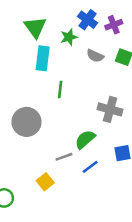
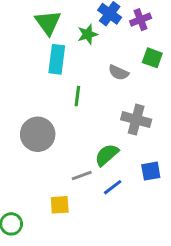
gray semicircle: (95, 56) -> (118, 73), moved
yellow square: (45, 182) -> (60, 205), turned 35

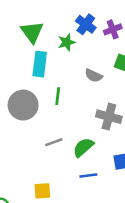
gray circle: (38, 134) -> (23, 105), moved
gray line: (82, 175) -> (54, 142), moved
blue line: (113, 187) -> (88, 176), turned 30

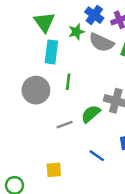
gray semicircle: (94, 76) -> (101, 42), moved, size x1.5
green semicircle: (83, 147) -> (91, 114), moved
blue line: (88, 176) -> (97, 156), turned 42

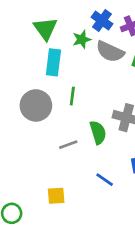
green semicircle: (91, 114) -> (98, 132), turned 114

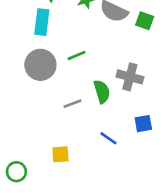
cyan rectangle: (53, 62) -> (42, 22), moved
green line: (72, 96) -> (77, 55), turned 60

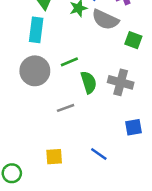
green square: (145, 21) -> (133, 40), moved
green semicircle: (102, 92) -> (89, 82), moved
blue line: (109, 138) -> (99, 154), moved

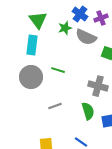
green line: (69, 62) -> (58, 70), turned 40
green semicircle: (89, 82) -> (88, 111), moved

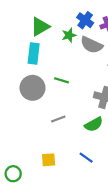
green triangle: (38, 20) -> (40, 27), turned 36
green semicircle: (88, 111) -> (94, 124), turned 78

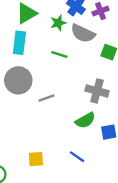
green line: (61, 80) -> (59, 55), moved
gray line: (58, 119) -> (46, 98), moved

